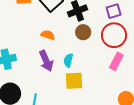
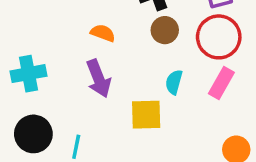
cyan semicircle: (68, 60) -> (174, 82), moved

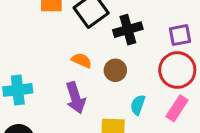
brown circle: (165, 30) -> (115, 70), moved

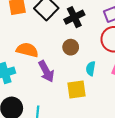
orange semicircle: (82, 60) -> (27, 50), moved, size x1.5

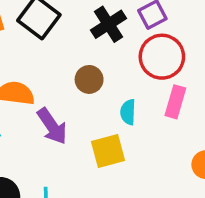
black cross: (74, 17) -> (109, 24), moved

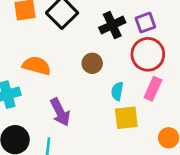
purple arrow: (52, 126) -> (60, 112), moved
yellow square: (108, 151) -> (126, 118), moved

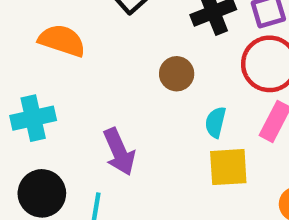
orange semicircle: (37, 66) -> (62, 41), moved

